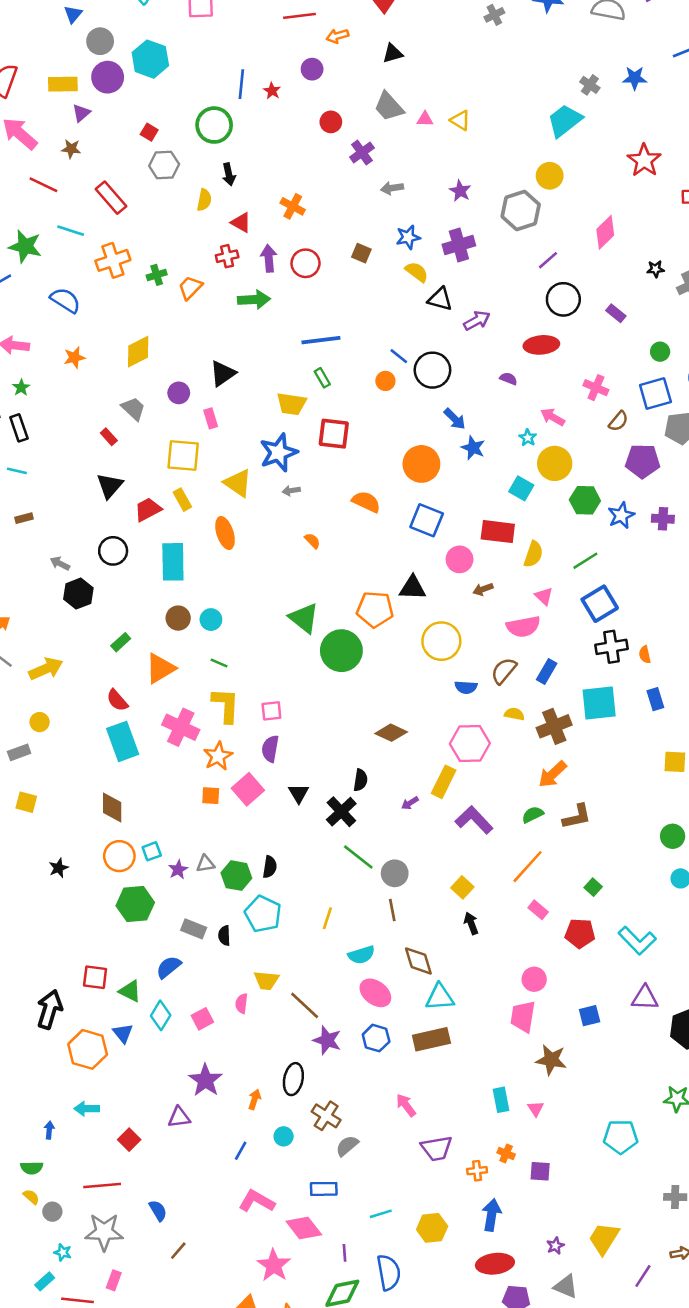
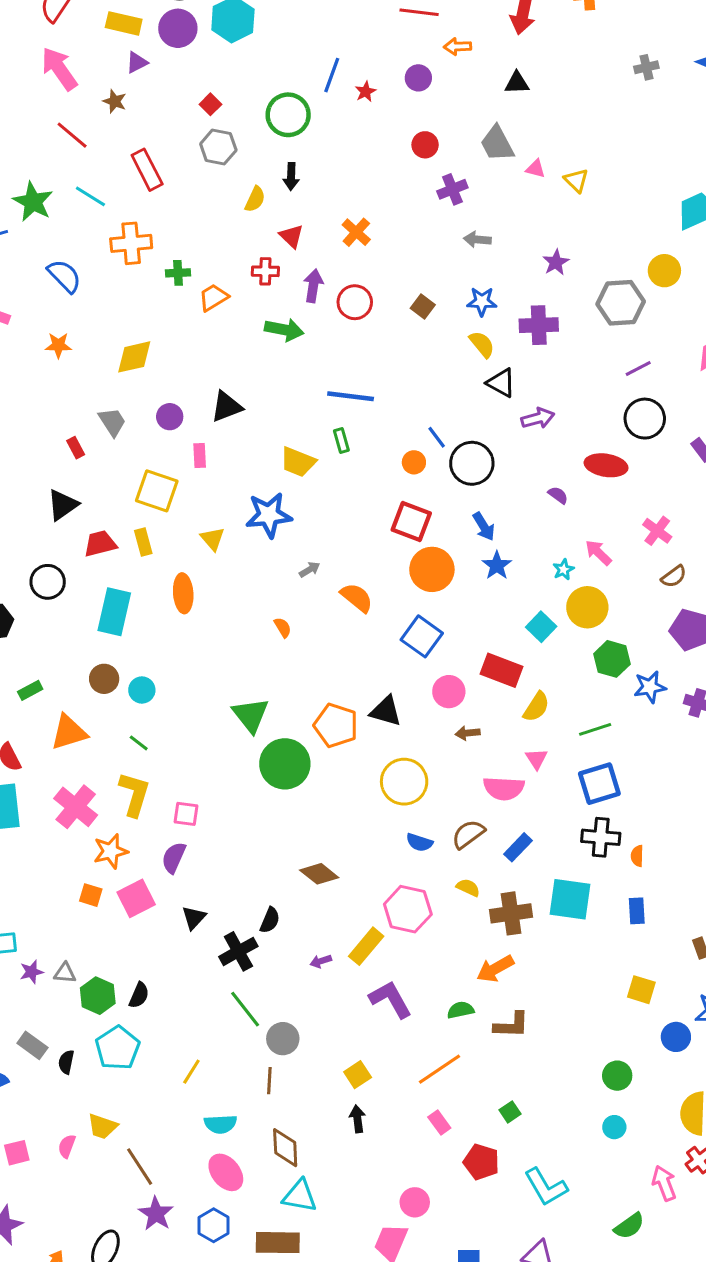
red square: (334, 434) -> (411, 521), moved
yellow triangle: (238, 483) -> (213, 539), size x0.7
gray arrow: (291, 491) -> (310, 569), moved, turned 144

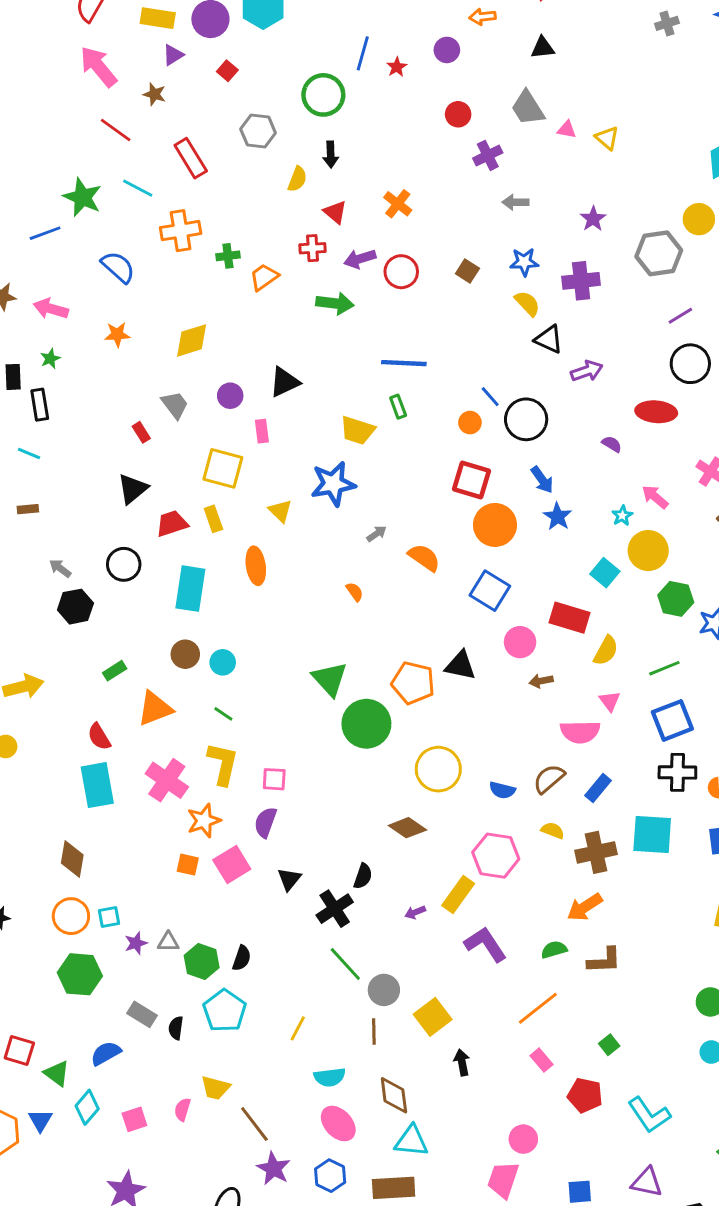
red square: (210, 104) -> (227, 71), moved
purple arrow: (313, 286) -> (360, 259), turned -112
yellow circle: (404, 782) -> (438, 769), moved
yellow square: (358, 1075) -> (433, 1017), moved, size x1.4

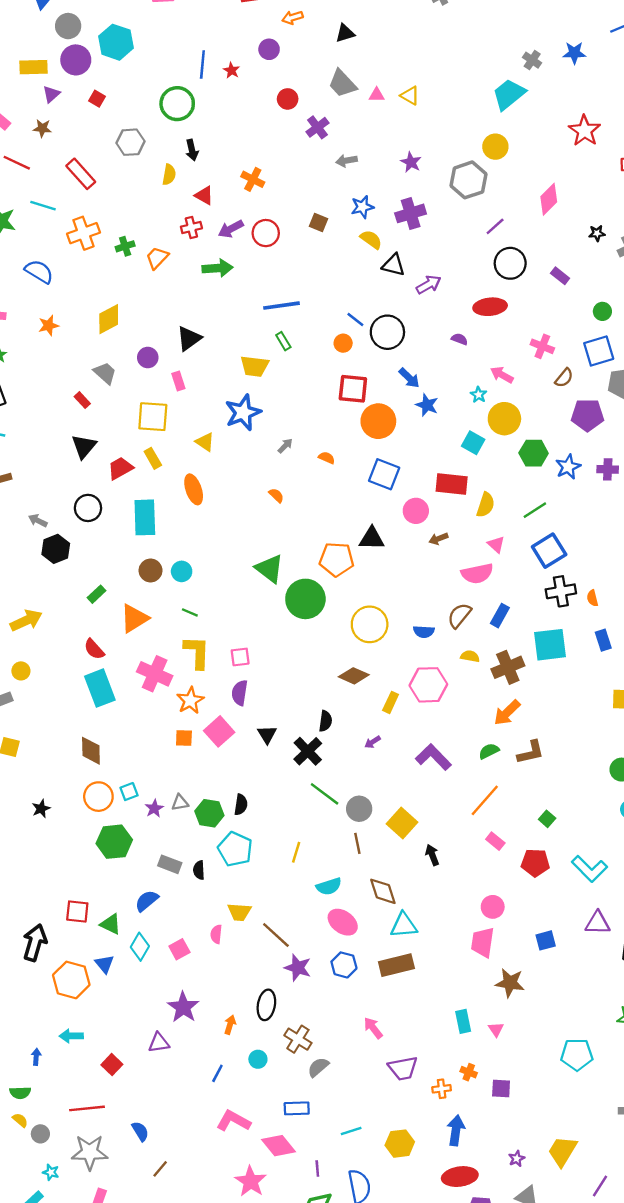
orange semicircle: (424, 558) -> (327, 458), size x0.6
yellow rectangle: (458, 895) -> (391, 702), moved, size x0.7

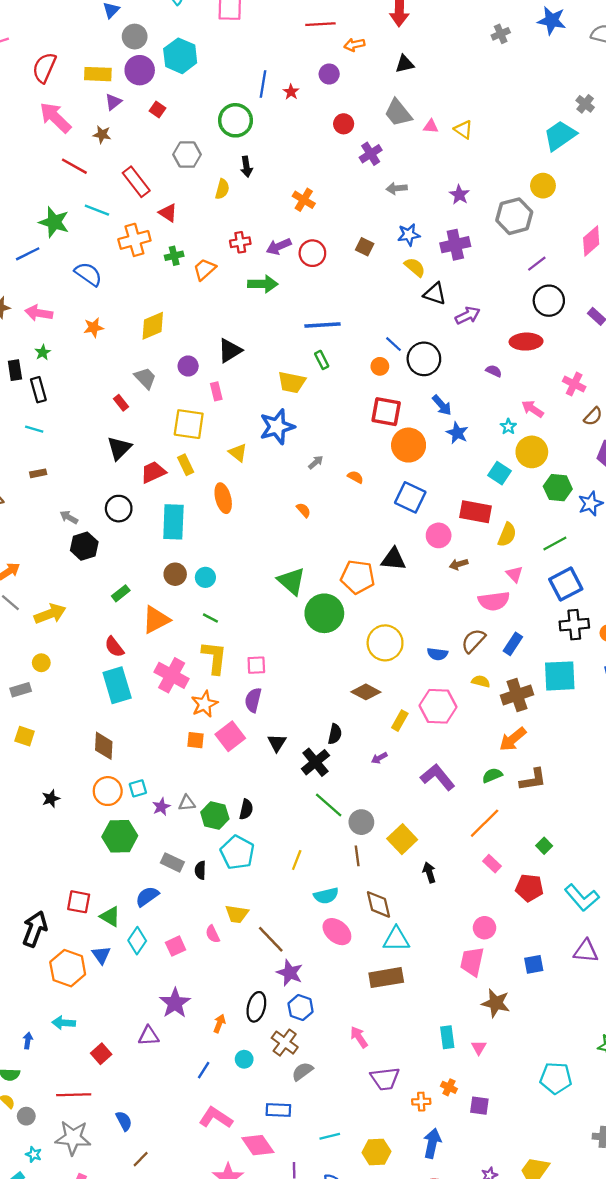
red triangle: (204, 195) -> (168, 213), moved
pink semicircle: (216, 934) -> (213, 934), turned -36
blue hexagon: (344, 965) -> (301, 1008), moved

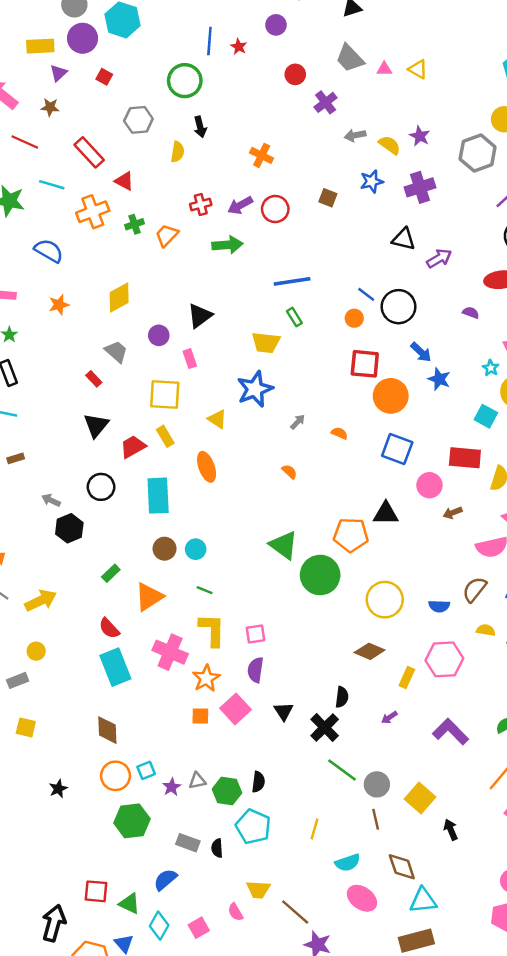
yellow semicircle: (415, 267) -> (390, 145), moved

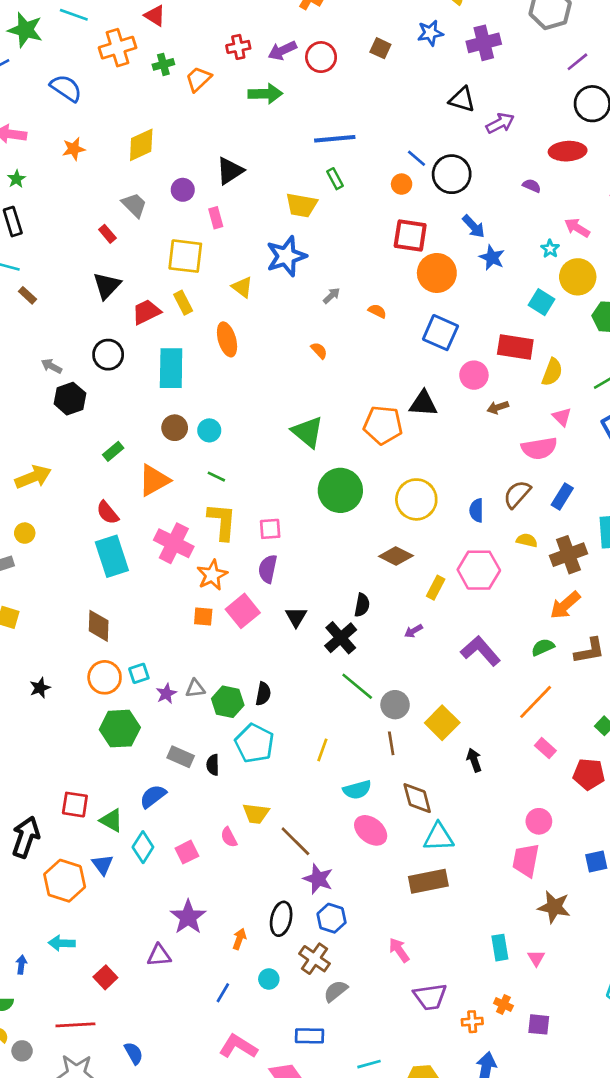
brown rectangle: (16, 458) -> (28, 295), moved, turned 56
green circle: (320, 575) -> (340, 490), moved
blue semicircle: (439, 606) -> (476, 510), turned 84

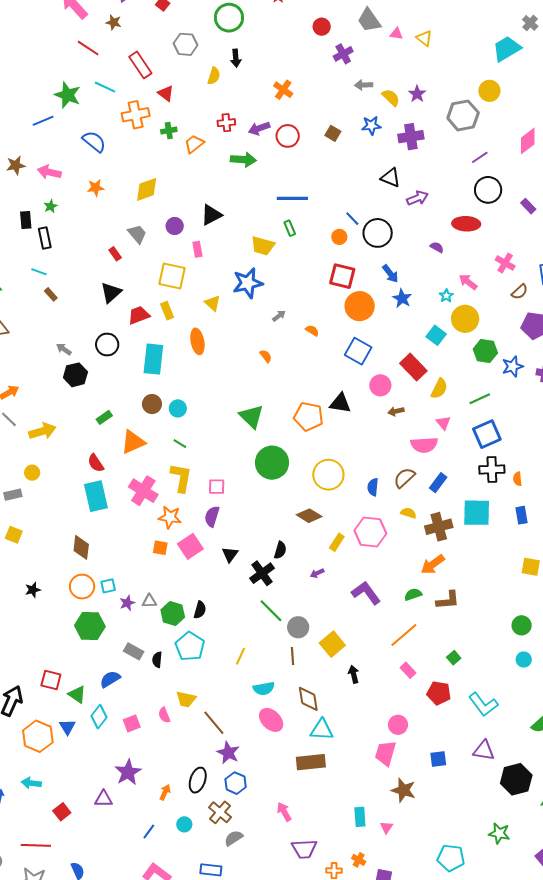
red rectangle: (515, 347) -> (413, 367), turned 32
orange star: (212, 575) -> (170, 517), turned 30

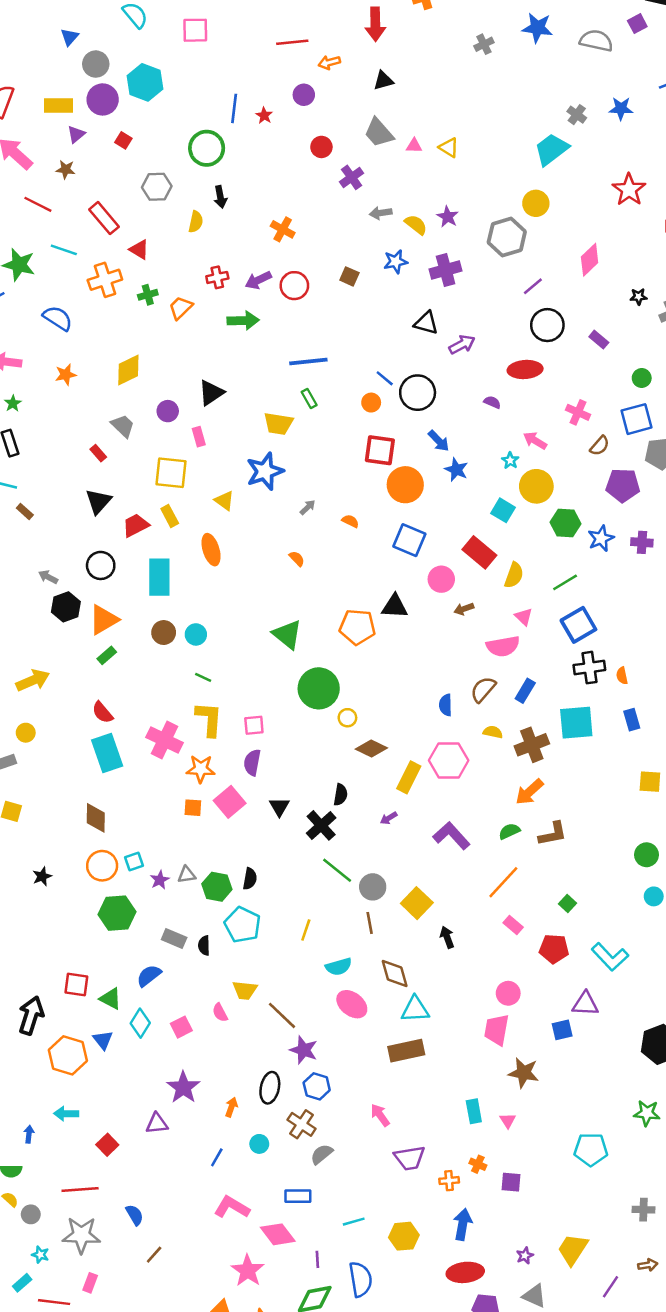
orange triangle: (133, 442) -> (104, 620), moved
yellow circle: (328, 475) -> (347, 718), moved, size x0.5
yellow rectangle: (337, 542) -> (409, 777), size x1.4
purple triangle: (484, 750) -> (585, 1004), moved

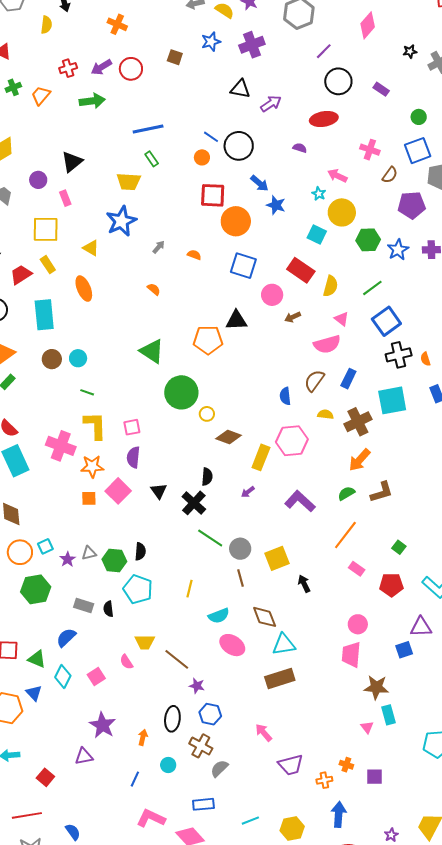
yellow square: (417, 903) -> (277, 558), turned 30
purple star: (304, 1050) -> (197, 686), size x0.7
cyan rectangle: (474, 1111) -> (389, 715), moved

